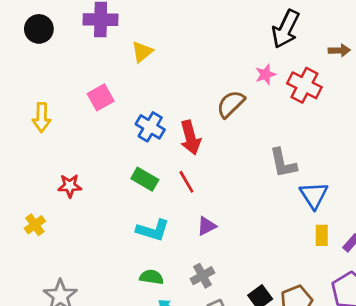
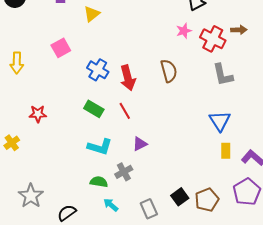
brown arrow: (339, 50) -> (239, 30), moved
brown semicircle: (231, 104) -> (169, 71), moved, turned 120
gray L-shape: (283, 163) -> (223, 75), moved
gray cross: (202, 276) -> (124, 172), moved

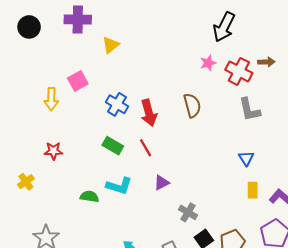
yellow arrow: (17, 63) -> (51, 99), moved
blue triangle: (220, 121) -> (246, 158), size x0.7
gray cross: (124, 172) -> (188, 212), moved, turned -30
green semicircle: (99, 182) -> (89, 196), moved

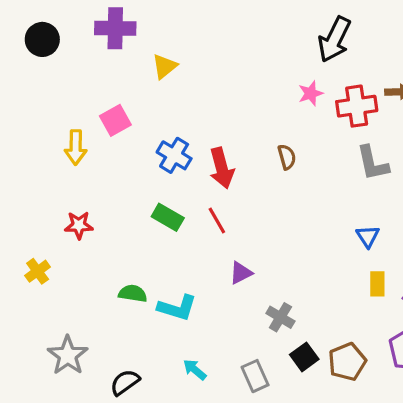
red cross: (239, 71) -> (357, 106), turned -35
brown semicircle: (192, 105) -> (287, 157), size x0.7
cyan L-shape: (119, 186) -> (177, 308), moved

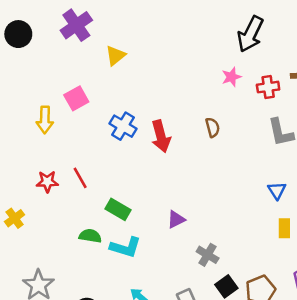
purple cross: (115, 28) -> (76, 25), turned -36
red cross: (357, 106) -> (268, 87), size x0.7
green rectangle: (168, 217) -> (118, 209), moved
red line: (217, 220) -> (80, 178), moved

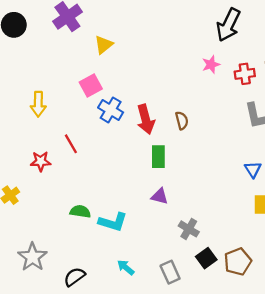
pink square: (76, 98) -> (91, 85), moved
brown semicircle: (213, 127) -> (182, 120), moved
red line: (80, 178) -> (71, 144), moved
green rectangle: (118, 209) -> (158, 157), moved, turned 60
purple triangle: (176, 219) -> (160, 196), turned 42

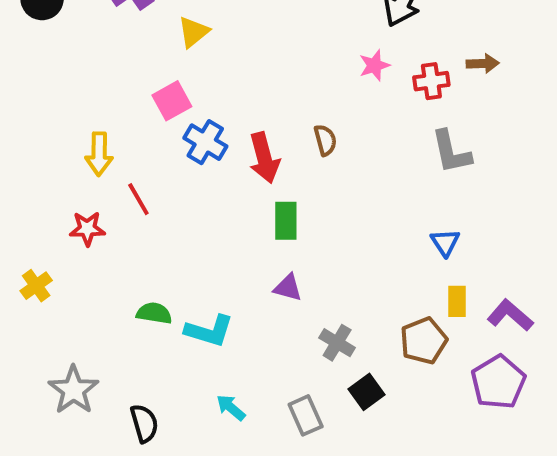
yellow arrow: (38, 104) -> (99, 154), moved
brown semicircle: (182, 120) -> (325, 140), moved
brown pentagon: (238, 262) -> (424, 341), moved
black semicircle: (74, 277) -> (144, 423), turned 110

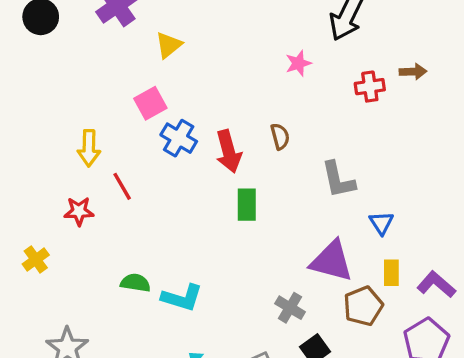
pink star: (374, 65) -> (298, 63), moved
gray L-shape: (451, 152) -> (338, 180), moved
purple triangle: (288, 288) -> (332, 261), moved, size x1.8

